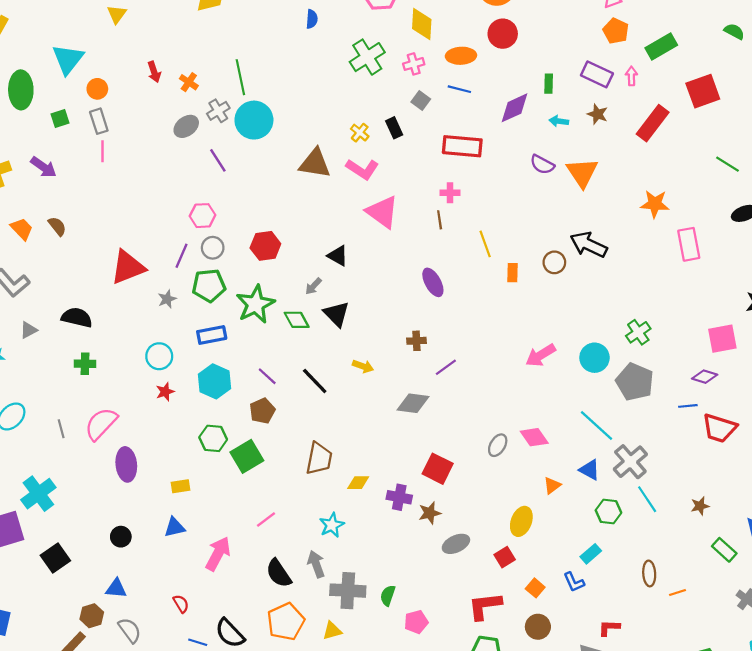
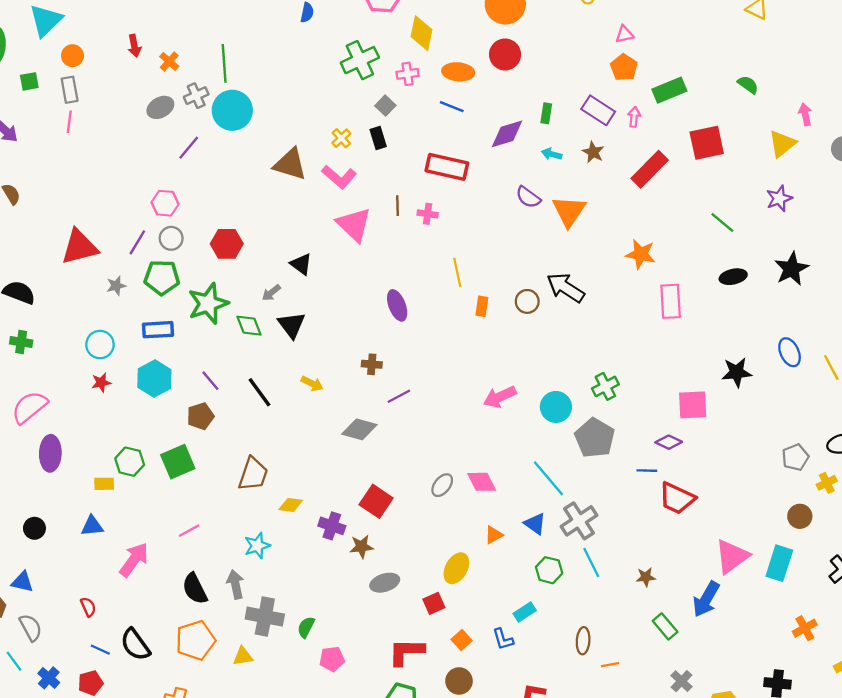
gray square: (421, 100) -> (385, 106), moved
purple line: (218, 160) -> (189, 148), turned 65
brown line: (440, 220) -> (398, 206), moved
green hexagon: (213, 438) -> (130, 462), moved

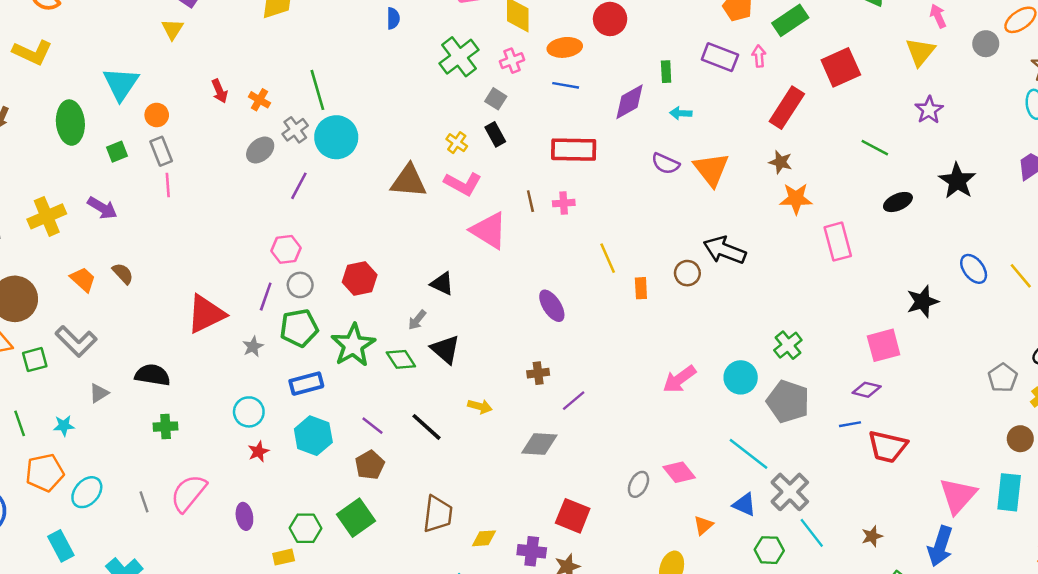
brown star: (593, 152) -> (781, 162), moved
purple ellipse: (50, 453) -> (244, 516), moved, size x0.7

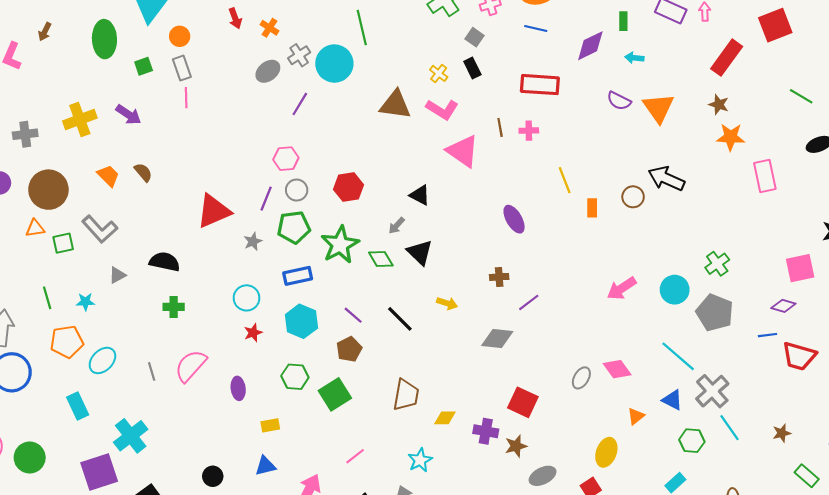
green line: (317, 90) -> (362, 28), moved
green hexagon: (306, 528) -> (295, 377), moved

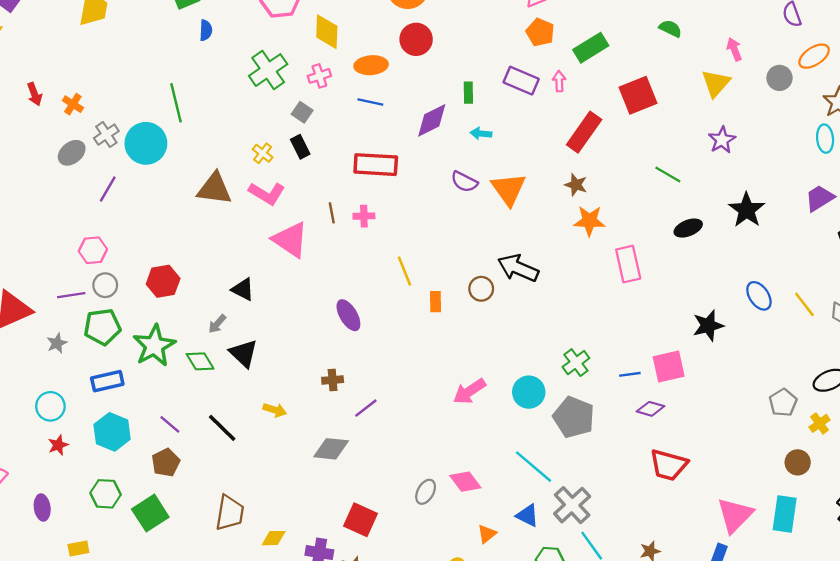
purple line: (266, 199) -> (71, 295), turned 60
blue line: (768, 335) -> (630, 374), moved

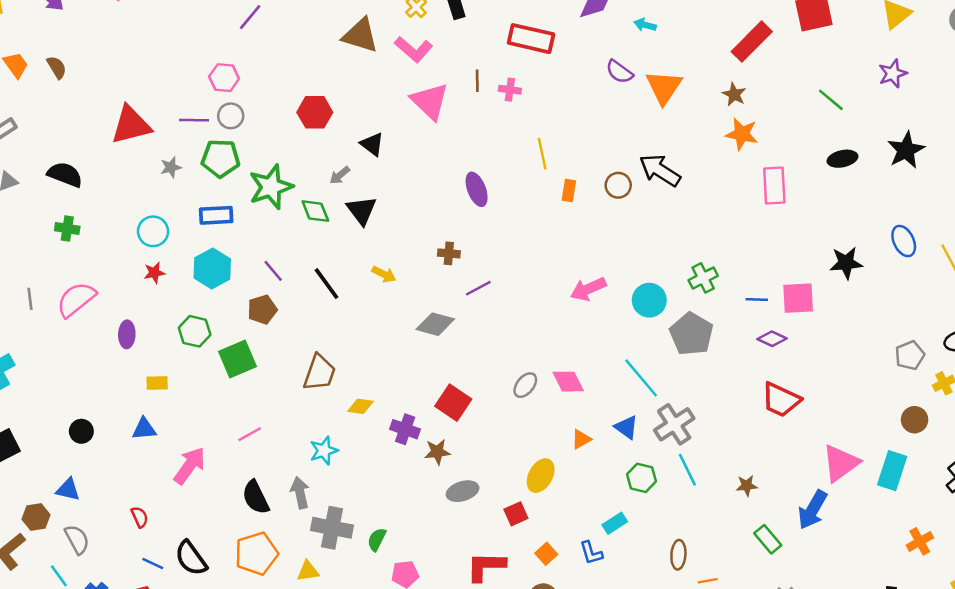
red hexagon: (163, 281) -> (315, 112), moved

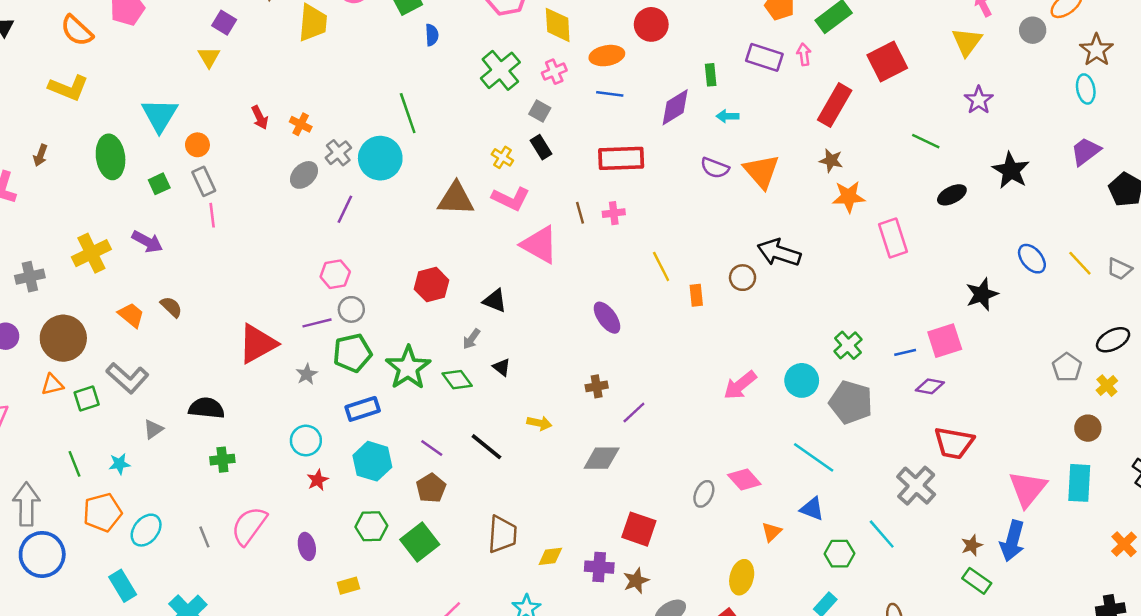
black triangle: (362, 210) -> (502, 367), size x0.6
gray cross: (674, 424) -> (916, 486), moved
brown star: (747, 486) -> (972, 545), moved

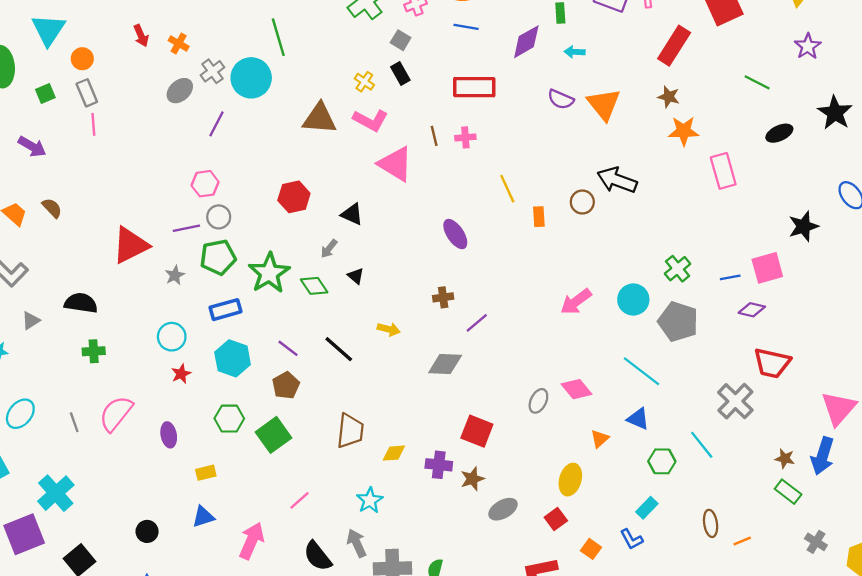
brown star: (972, 545) -> (785, 459), turned 30

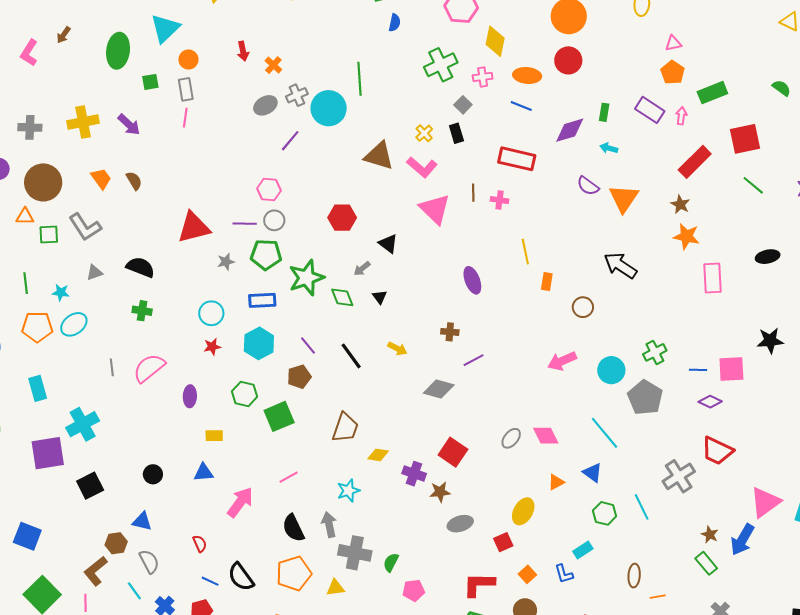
green line: (757, 82) -> (753, 185), moved
brown circle: (582, 202) -> (583, 307), moved
cyan ellipse: (20, 414) -> (74, 324), moved

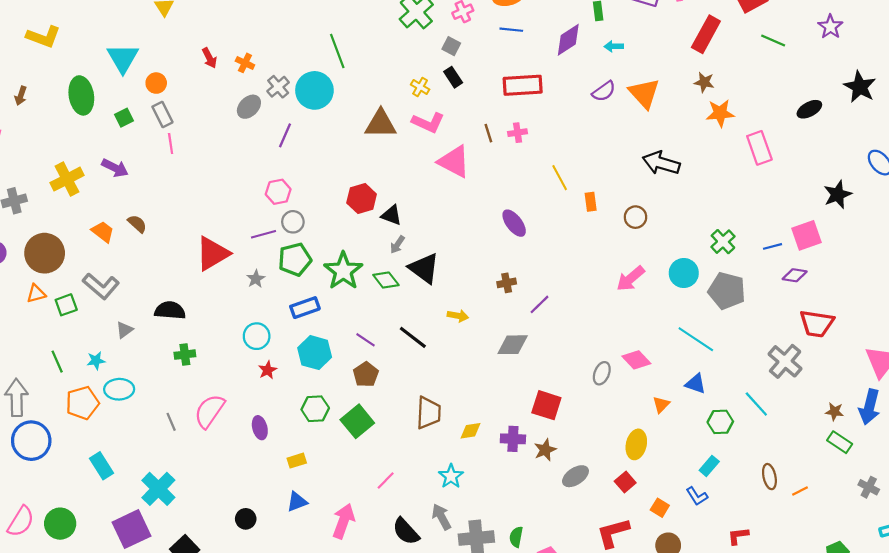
purple semicircle: (588, 186) -> (604, 91), turned -55
black triangle: (388, 244) -> (391, 215), moved
black triangle: (380, 297) -> (424, 268), size x2.0
cyan ellipse: (74, 324) -> (119, 389), turned 52

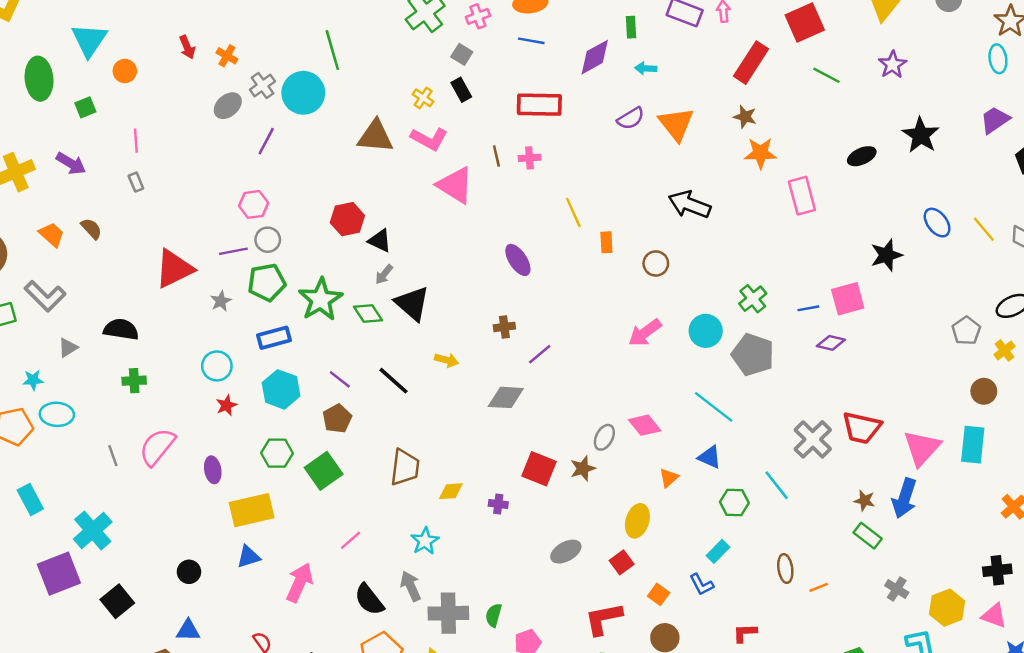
gray rectangle: (162, 115) -> (136, 182), moved, size x0.7
red trapezoid: (817, 324) -> (862, 428), moved
purple cross: (513, 439) -> (498, 504), size x0.7
brown star: (545, 450) -> (583, 468), moved
yellow rectangle: (297, 461) -> (252, 510), size x2.0

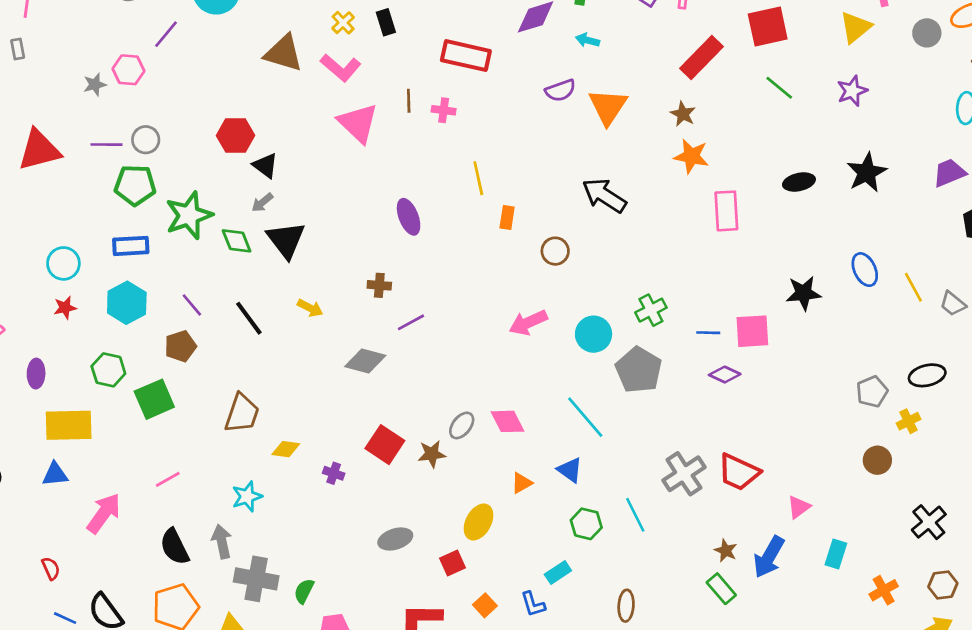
pink hexagon: (254, 204) -> (128, 70), moved
gray star: (221, 301) -> (95, 85), moved
cyan rectangle: (973, 445) -> (836, 554), moved, size x0.7
pink triangle: (922, 448) -> (799, 507), size x0.6

